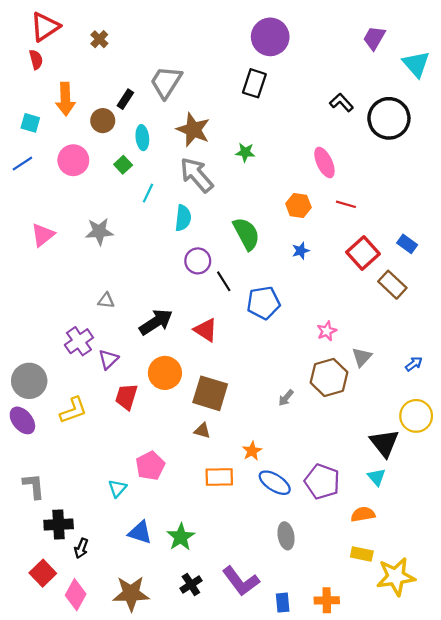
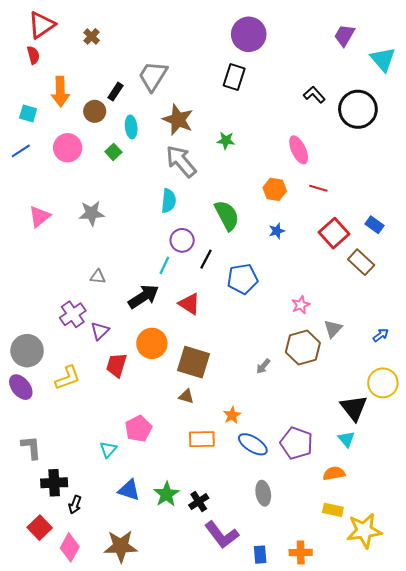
cyan line: (148, 193) -> (164, 265), moved
black line: (224, 281) -> (206, 259), turned 60
black cross: (191, 584) -> (199, 502), moved

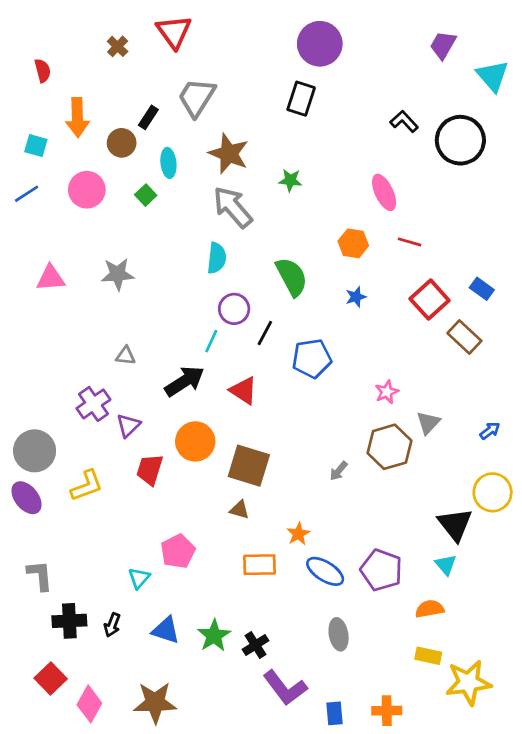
red triangle: (42, 25) -> (174, 32), moved, turned -32
pink triangle: (40, 216) -> (51, 278), turned 35
black arrow: (75, 505) -> (112, 625), moved

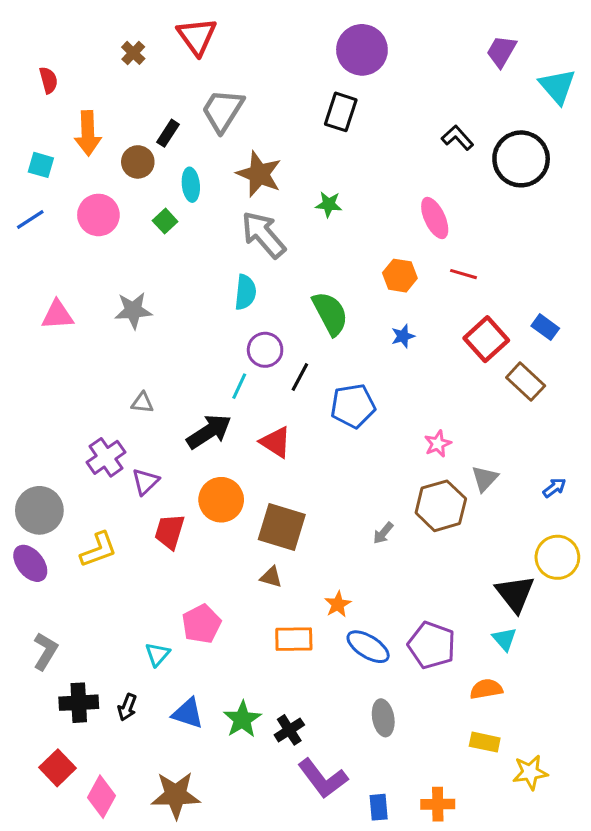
gray L-shape: (40, 575) -> (45, 651), turned 36
yellow star: (468, 683) -> (530, 772), size x0.7

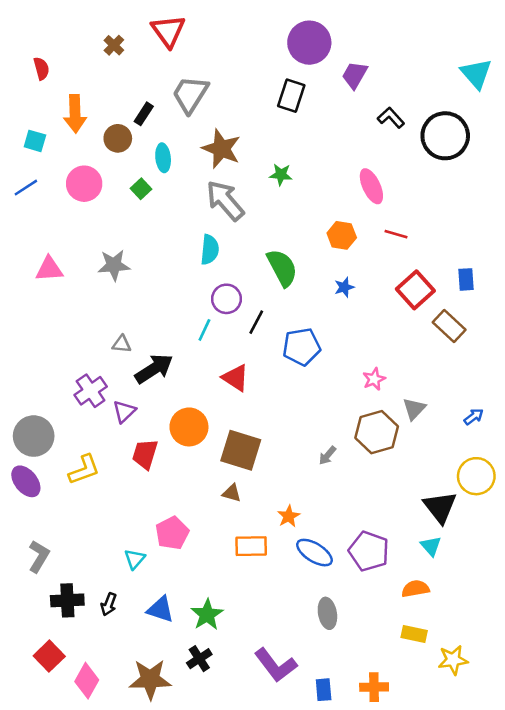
purple trapezoid: (501, 51) -> (355, 75), moved
blue rectangle: (545, 327) -> (466, 279), turned 50
black arrow: (209, 432) -> (154, 369), moved
black cross: (289, 730) -> (199, 659), moved

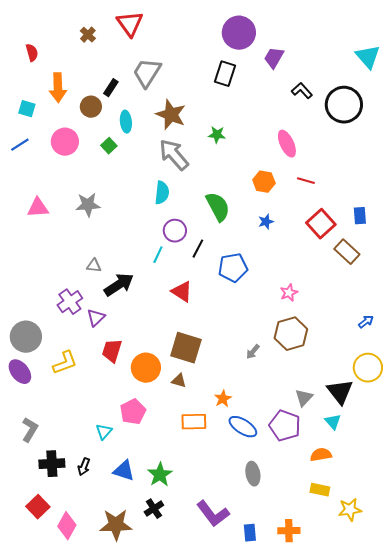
gray triangle: (414, 409) -> (304, 398), moved
orange circle: (189, 427) -> (146, 368), moved

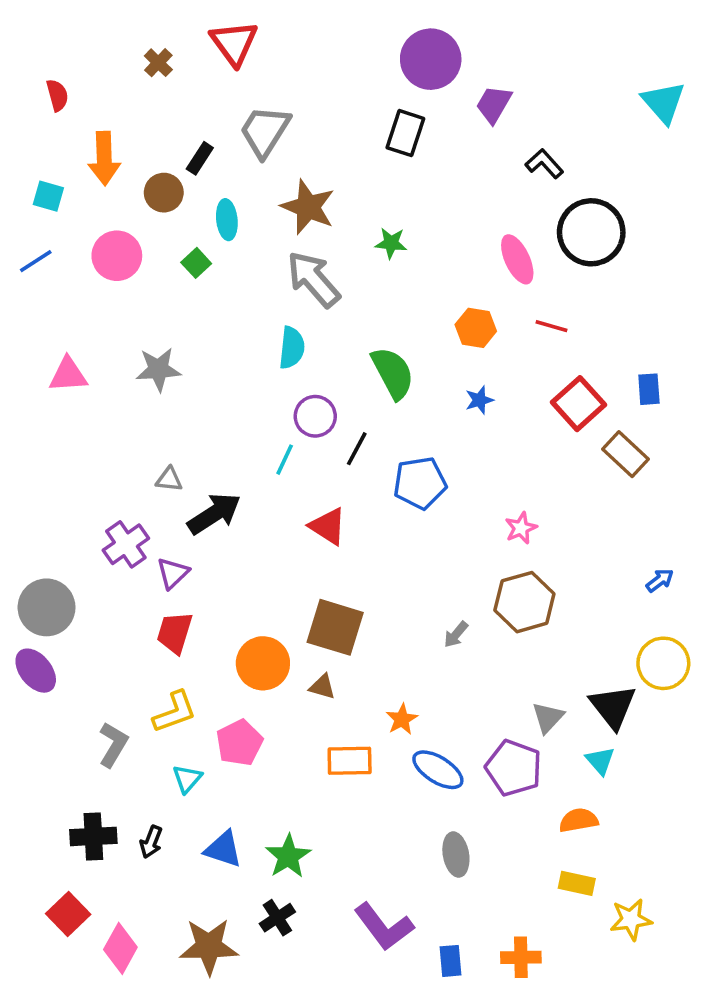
black circle: (344, 105) -> (591, 232), moved
red trapezoid: (112, 351) -> (175, 633), moved
yellow L-shape: (65, 363) -> (175, 712), moved
gray L-shape: (30, 430) -> (113, 744), moved

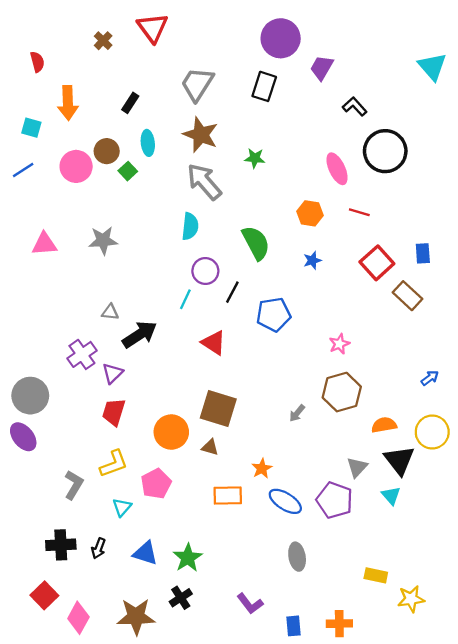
gray trapezoid: (265, 131) -> (197, 84), moved
brown circle: (164, 193) -> (107, 151), moved
orange semicircle: (579, 820) -> (384, 425), moved
purple L-shape: (384, 927) -> (250, 604), size x0.7

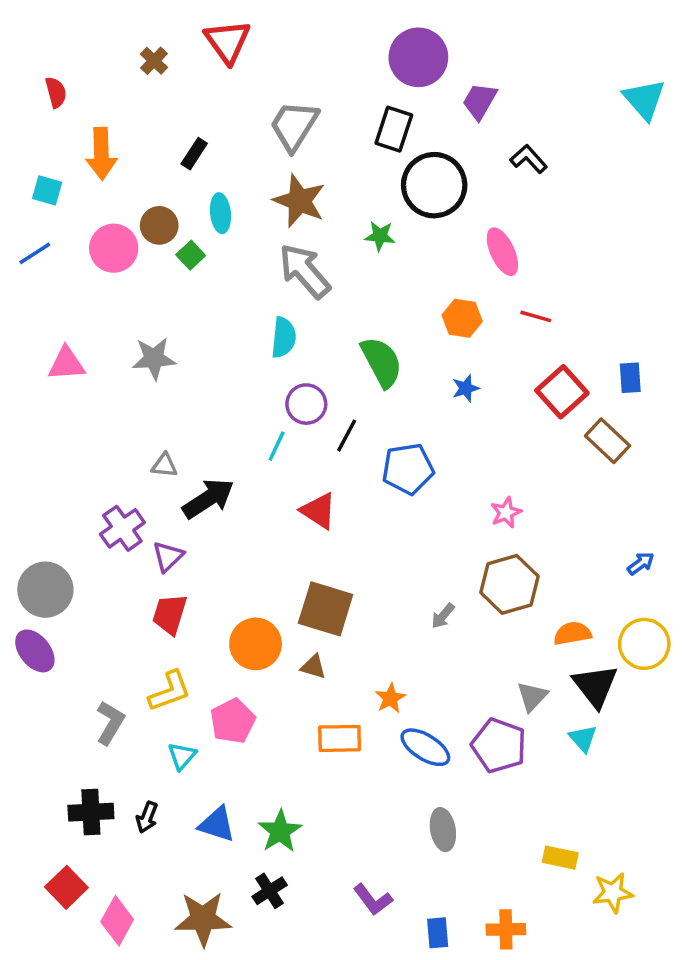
black circle: (385, 151) -> (434, 185), moved

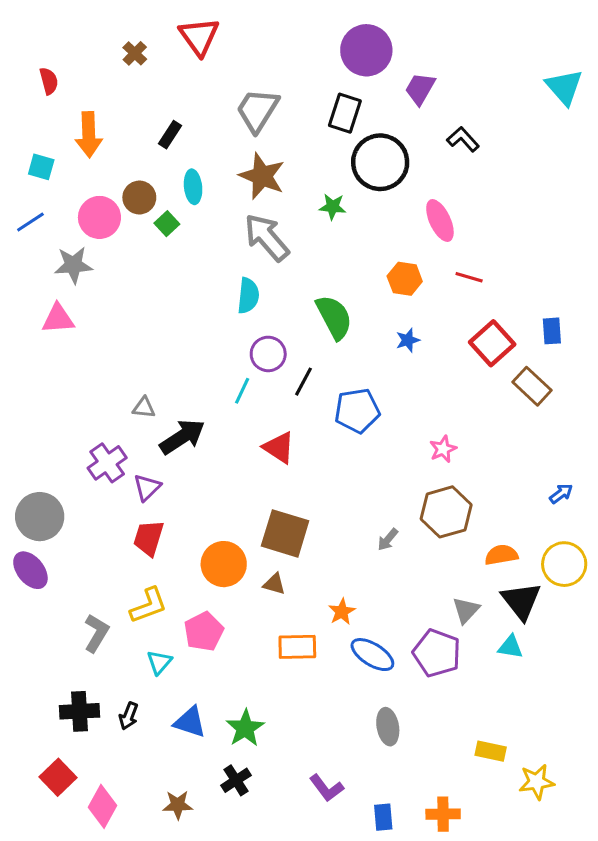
gray star: (154, 358) -> (73, 265), moved
cyan triangle: (583, 738) -> (510, 647), turned -40
brown star: (203, 919) -> (178, 805), size x0.6

